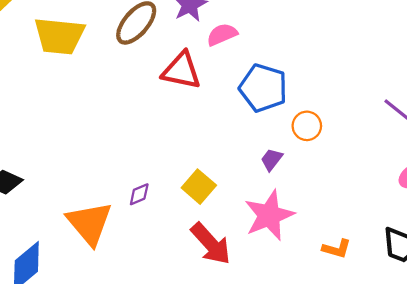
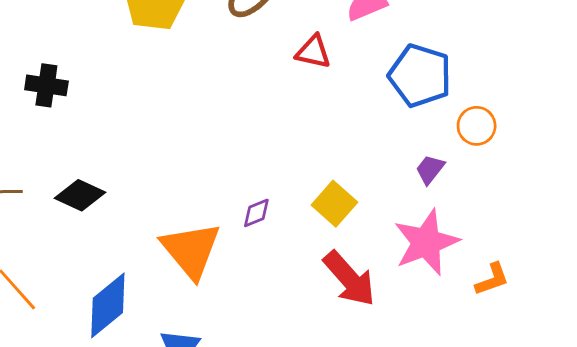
red triangle: (181, 71) -> (313, 52), size x0.7
orange L-shape: (337, 249) -> (492, 279), moved, turned -36

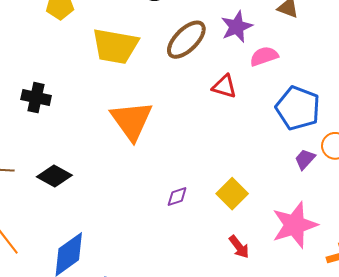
purple trapezoid: (430, 169) -> (305, 159), moved
orange triangle: (191, 250) -> (132, 121), moved
red arrow: (349, 279) -> (239, 247), size x0.6

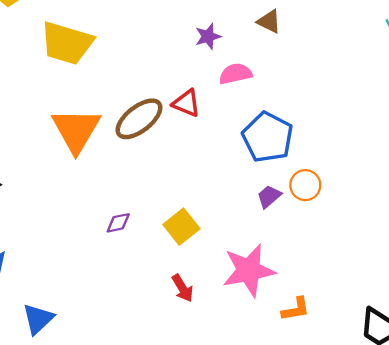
purple star: (237, 27) -> (208, 36), size x0.7
brown ellipse: (186, 40) -> (139, 119), moved

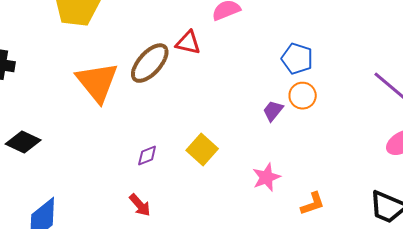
blue pentagon: (268, 137) -> (297, 59), moved, size x0.7
pink star: (249, 270) -> (266, 177), size x0.6
red arrow: (183, 288) -> (140, 205), moved

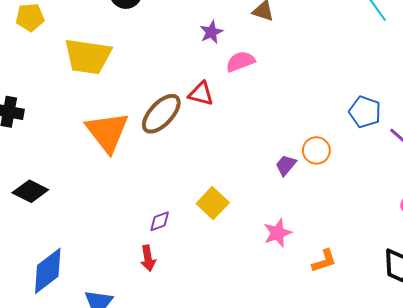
blue pentagon: (297, 59) -> (365, 112), moved
purple diamond: (147, 156) -> (160, 221), moved
red arrow: (140, 205) -> (148, 258), turned 30

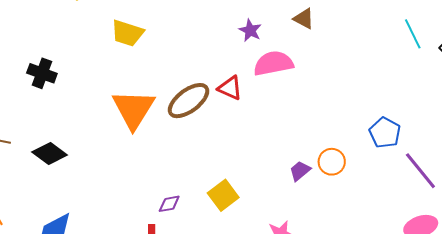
purple star: (211, 32) -> (250, 30), turned -30
yellow trapezoid: (88, 56) -> (127, 33), size x0.7
pink semicircle: (240, 61) -> (273, 63), size x1.4

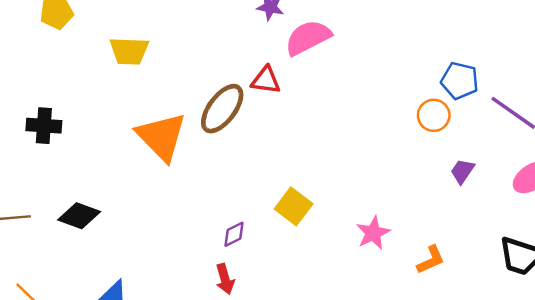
orange circle: (332, 162) -> (434, 115), moved
purple trapezoid: (300, 171) -> (462, 171), moved

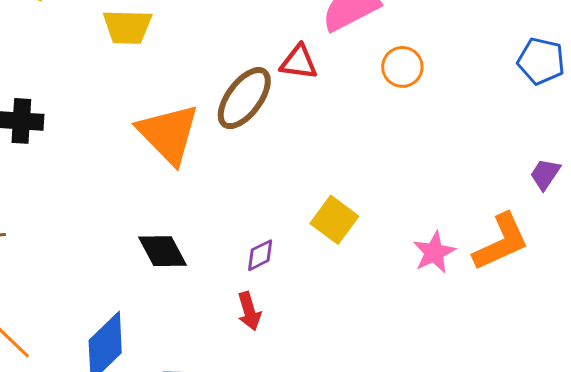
orange circle: (434, 115) -> (402, 67), moved
black diamond: (79, 216) -> (163, 251), moved, turned 42
orange L-shape: (431, 260) -> (501, 242), moved, size x1.6

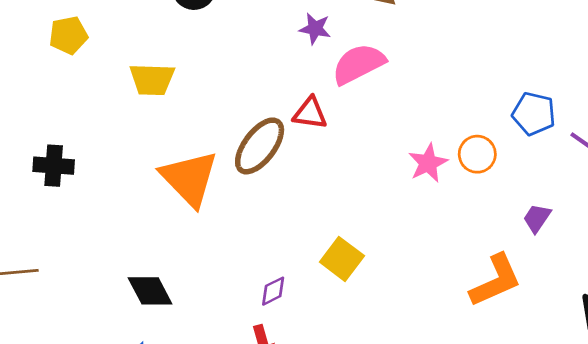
orange circle: (402, 67) -> (477, 154), moved
black diamond: (163, 251) -> (150, 291), moved
pink star: (434, 252) -> (428, 163), moved

